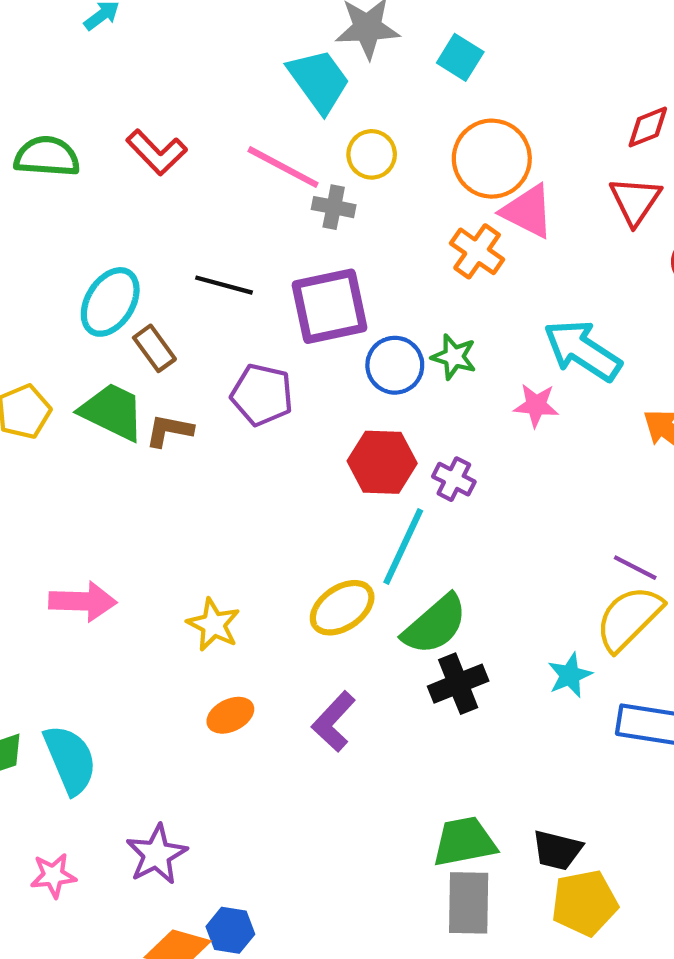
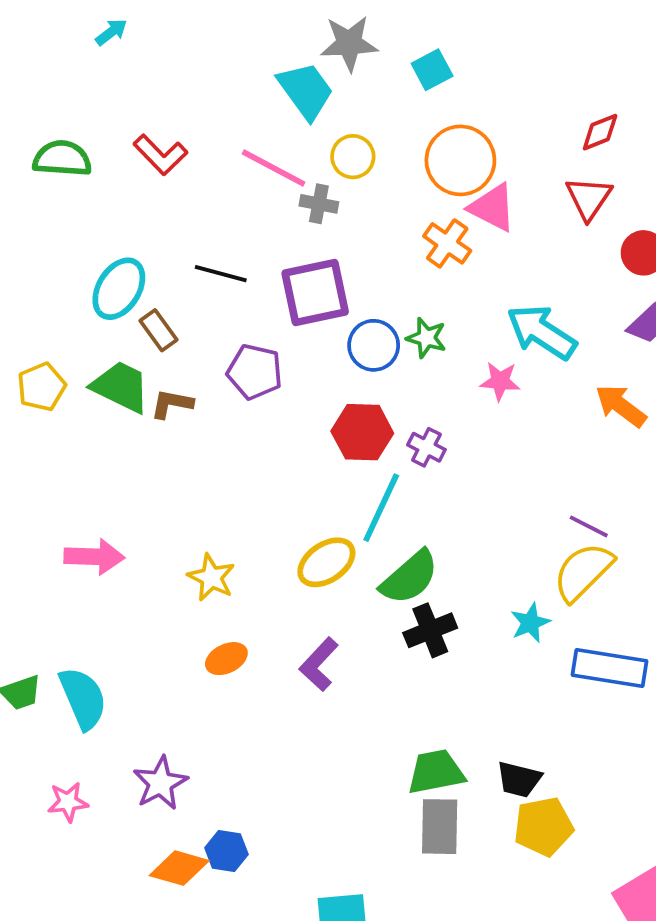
cyan square: (460, 57) -> (432, 70), turned 30

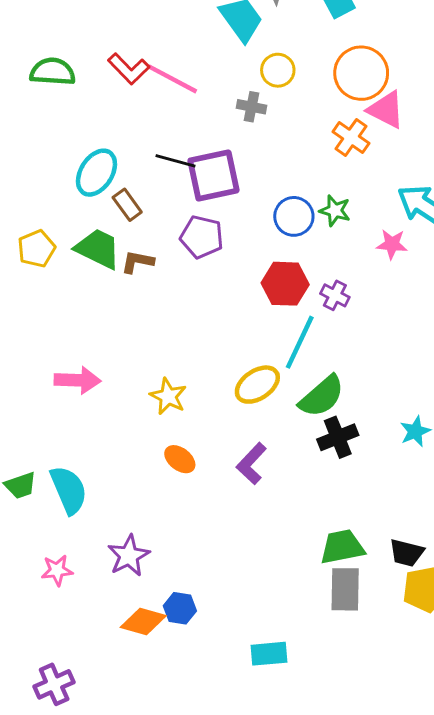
pink line: (274, 168) -> (173, 79), moved
purple square: (315, 292) -> (213, 175), moved
orange ellipse: (226, 659) -> (180, 459), turned 64

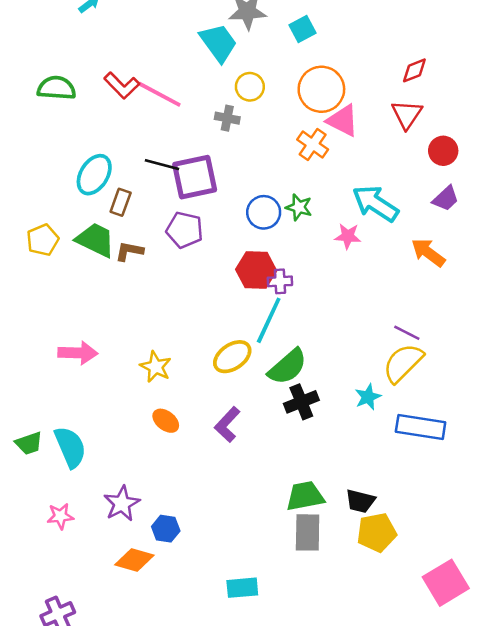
brown rectangle: (127, 205) -> (121, 202), turned 56
purple cross: (335, 295) -> (280, 281), moved, turned -30
blue hexagon: (180, 608) -> (166, 529), moved

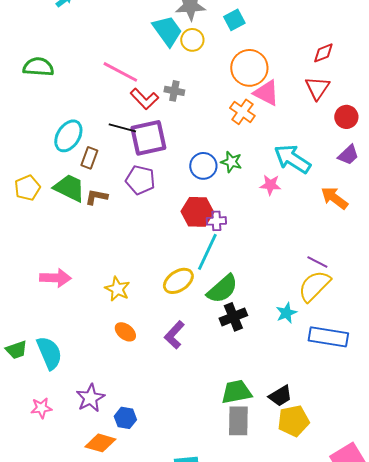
red L-shape: (122, 85) -> (144, 99), moved
yellow circle: (250, 87) -> (192, 40), moved
black trapezoid: (360, 501) -> (280, 396), turned -45

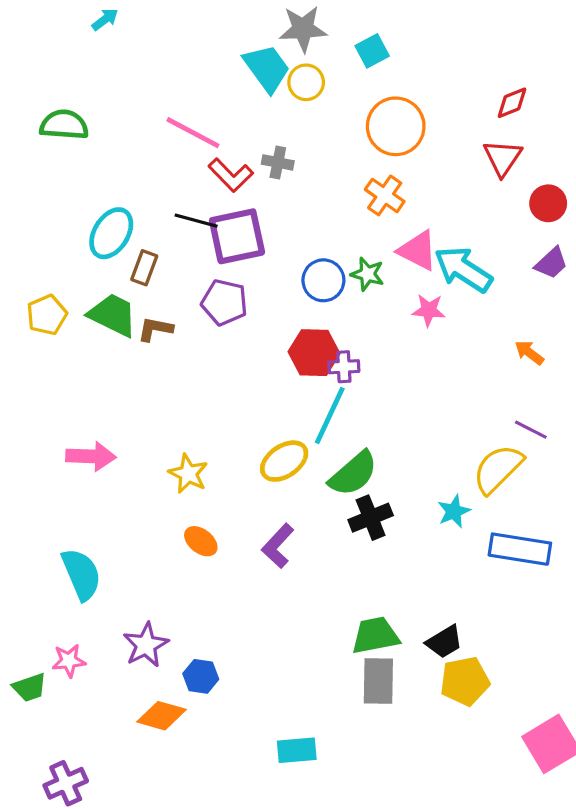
pink triangle: (266, 93) -> (418, 250), moved
orange arrow: (334, 198) -> (529, 353), moved, size x0.7
purple line: (317, 262) -> (531, 430), moved
green trapezoid: (16, 350) -> (30, 687), moved

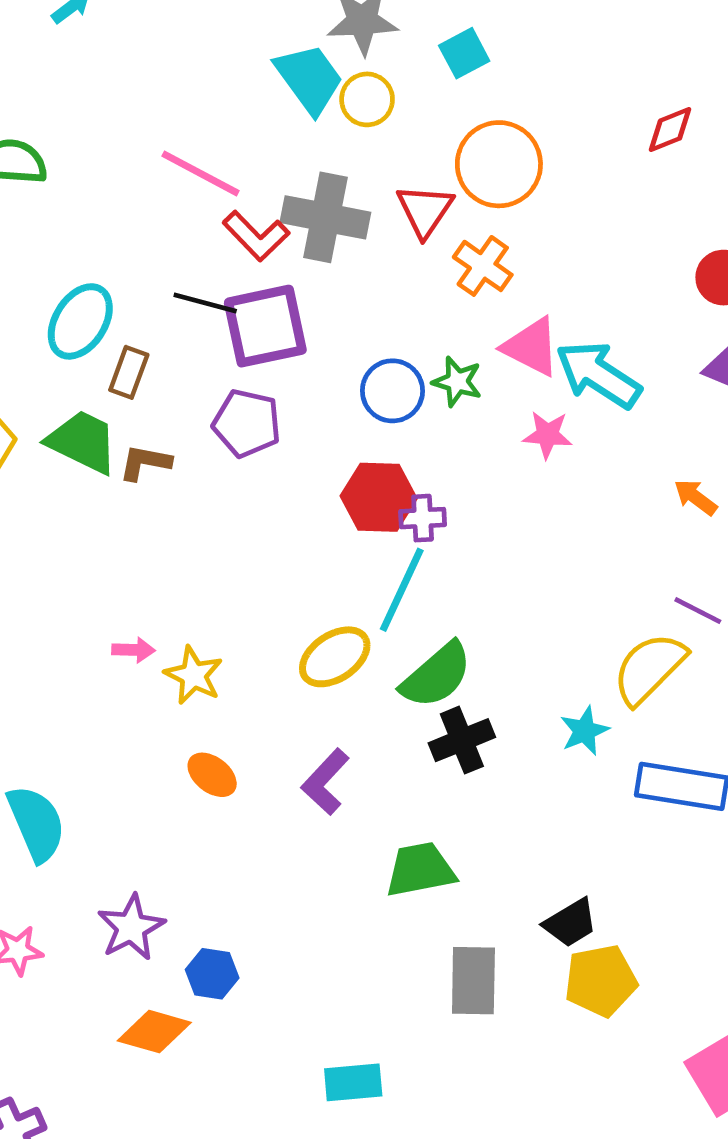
red triangle: (503, 158) -> (425, 210), moved
gray cross: (278, 162) -> (325, 217), size x1.8
pink arrow: (91, 456) -> (133, 650), moved, size x0.6
green trapezoid: (375, 636) -> (420, 870), moved

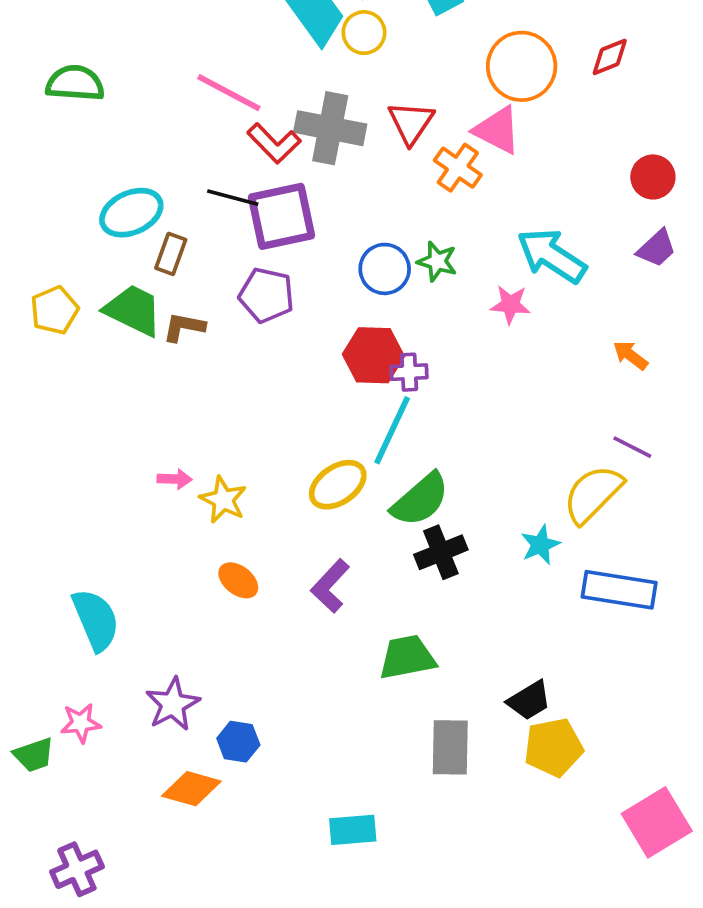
orange circle: (499, 164) -> (522, 66), moved
cyan ellipse: (80, 321) -> (131, 213), turned 34
pink triangle: (531, 347) -> (497, 130), moved

